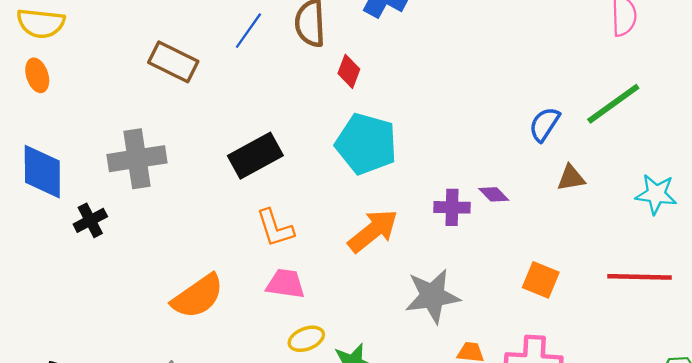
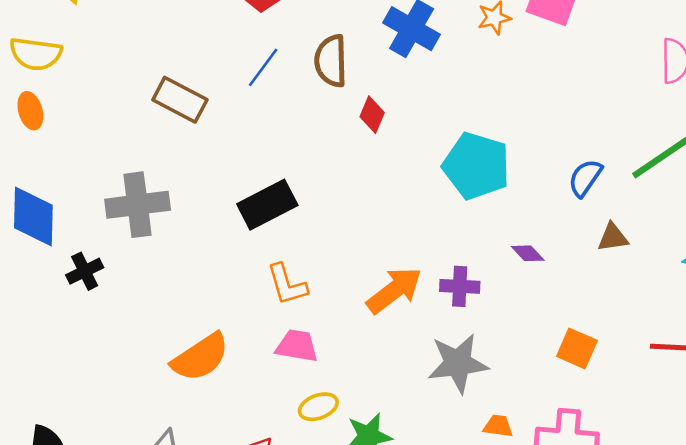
cyan pentagon: (366, 144) -> (476, 166), moved
purple cross: (452, 207) -> (460, 286), moved

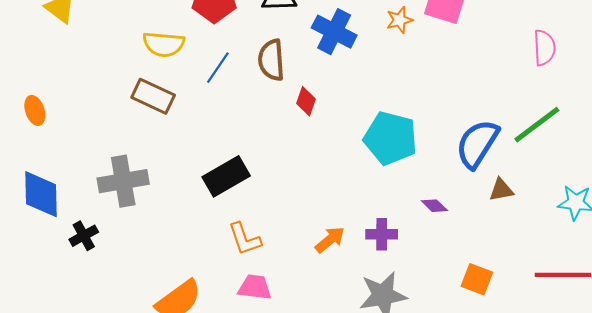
yellow semicircle: (36, 54) -> (164, 44), moved
blue semicircle: (585, 178) -> (477, 144), size x1.6
orange arrow: (394, 290) -> (330, 240), size x0.7

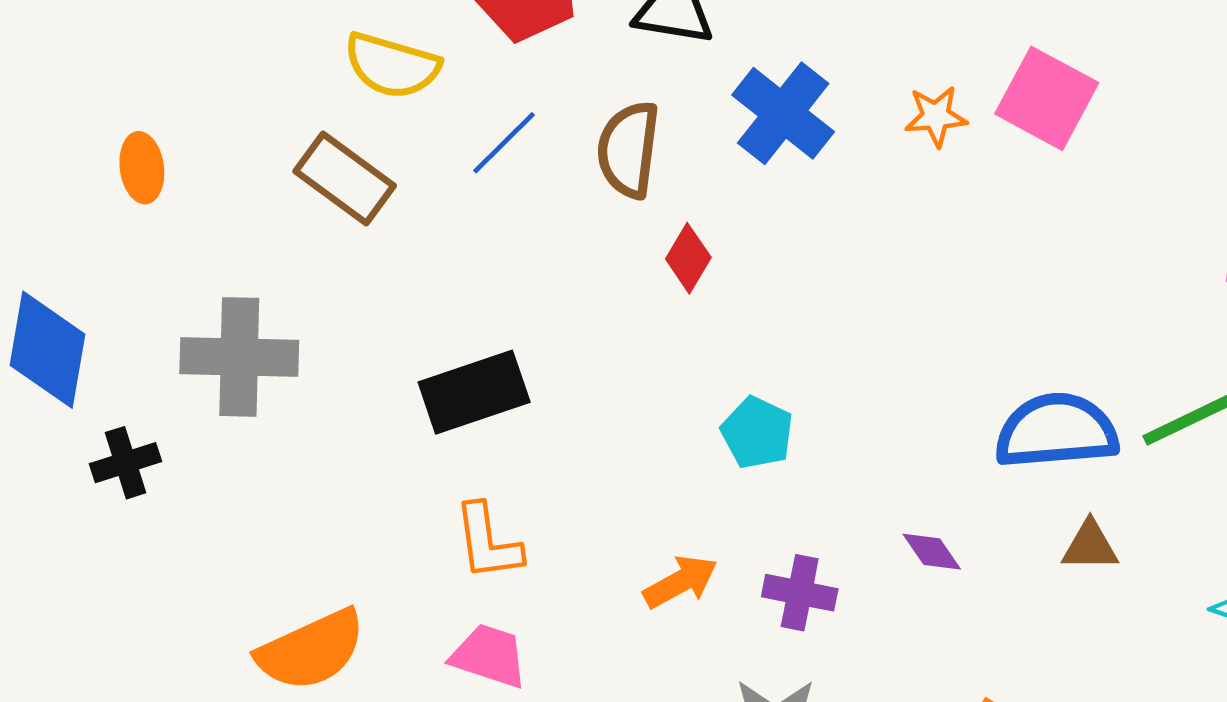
orange ellipse: (35, 110) -> (142, 168), moved
cyan pentagon: (390, 138) -> (757, 433), moved, size x0.6
blue semicircle: (477, 144) -> (1056, 431), turned 42

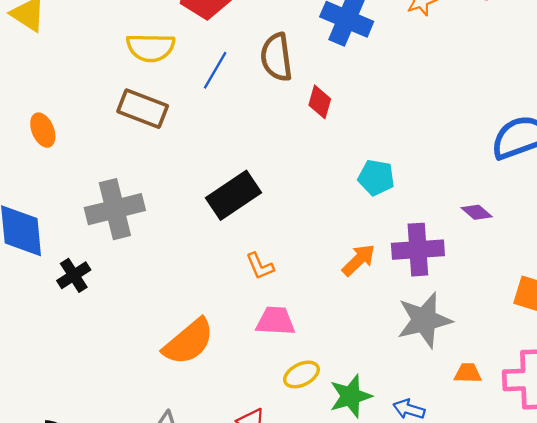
orange L-shape: (488, 542) -> (260, 266), size x0.7
purple cross: (800, 593) -> (418, 250), size x1.4

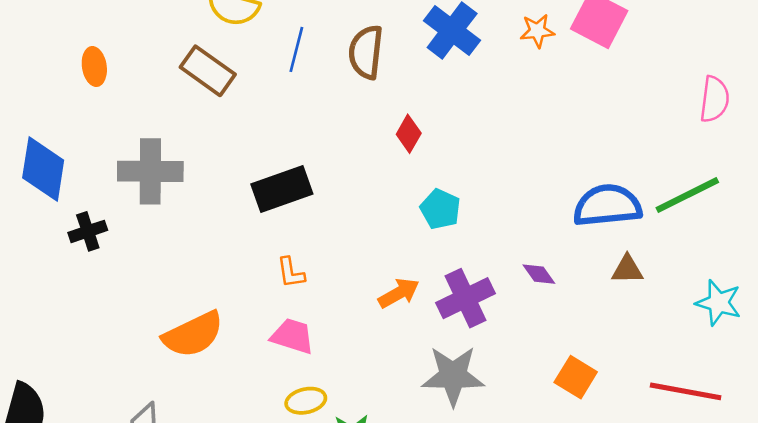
blue line: (215, 70) -> (296, 49), turned -30
red diamond: (320, 102) -> (409, 134), moved
purple cross: (418, 250) -> (465, 298), turned -36

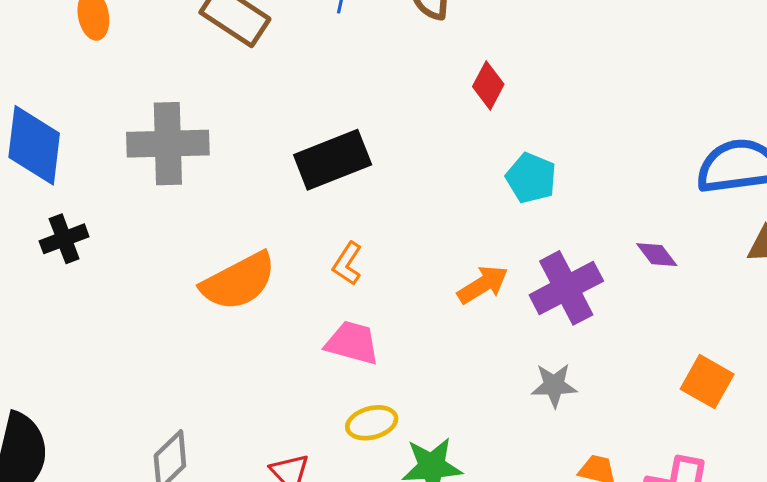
black cross: (88, 231) -> (64, 239), moved
orange L-shape: (291, 273) -> (347, 264), turned 44
orange semicircle: (193, 334) -> (238, 281), moved
gray star: (453, 376) -> (554, 385), size x0.6

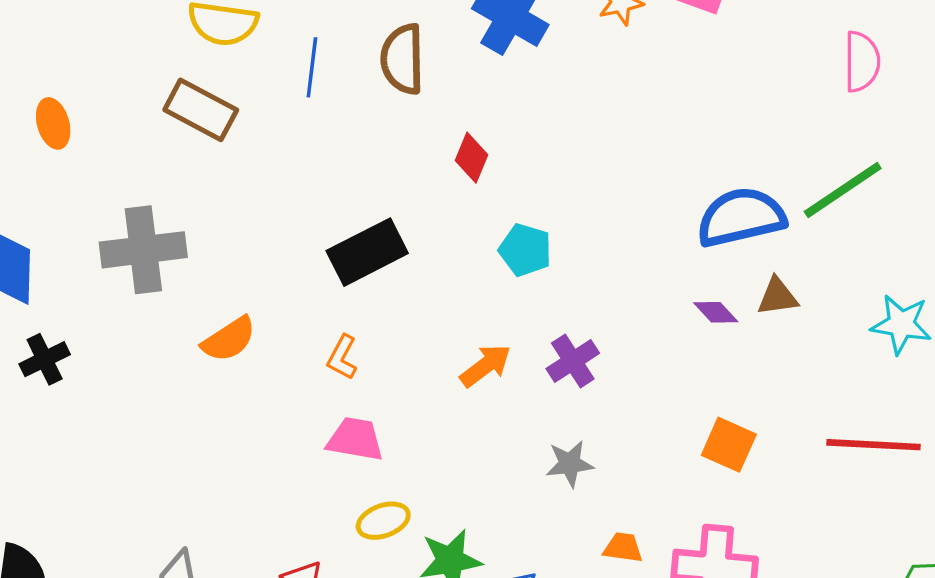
black rectangle: (333, 160) -> (367, 252), moved
purple diamond: (657, 255) -> (716, 312), moved
orange semicircle: (238, 281) -> (229, 339), moved, size x0.7
purple cross: (566, 288) -> (573, 361), size x0.7

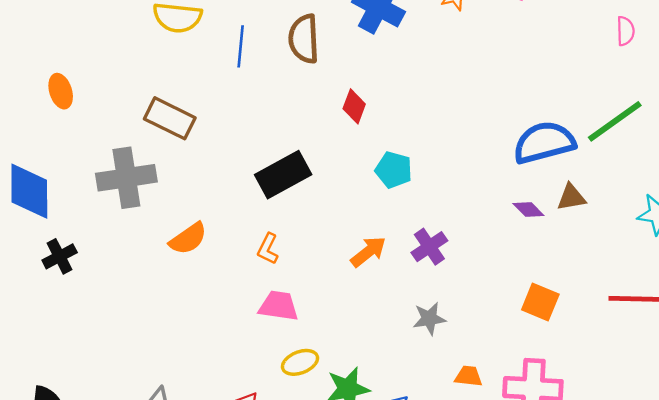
pink semicircle: (862, 62) -> (625, 31), size x0.7
brown rectangle: (201, 110) -> (170, 118), moved

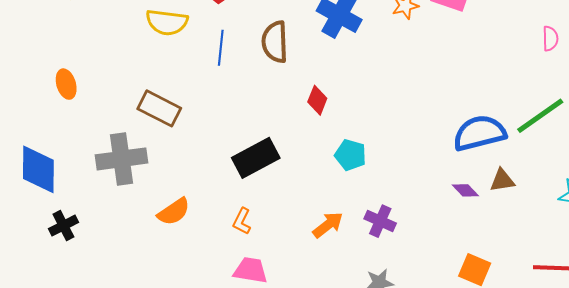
purple cross: (429, 247) -> (380, 221), turned -32

